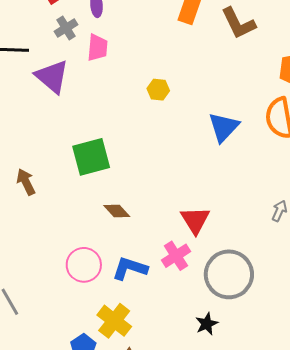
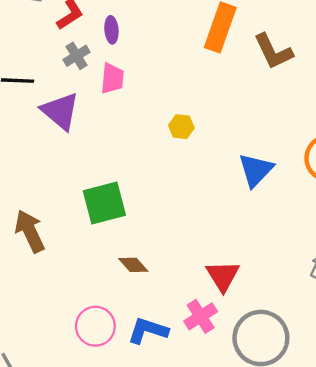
brown arrow: (26, 182) -> (30, 231), size x1.4

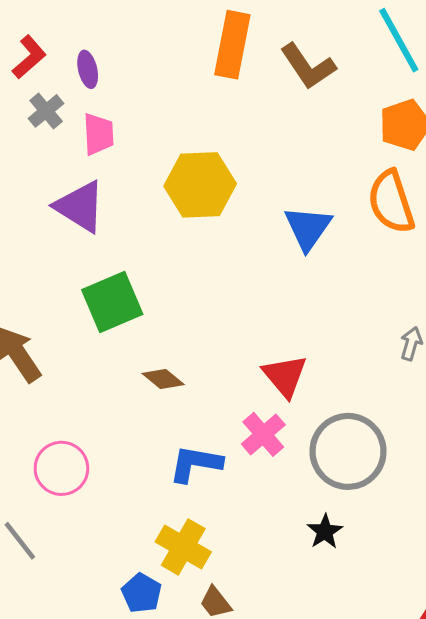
purple triangle: (60, 111) -> (80, 206), moved
yellow hexagon: (181, 127) -> (200, 185), size x2.0
pink circle: (95, 326) -> (61, 468), moved

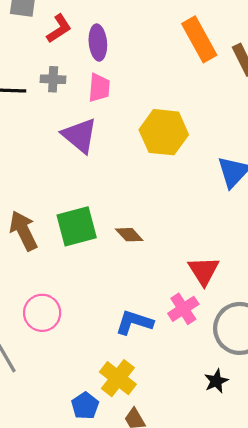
orange rectangle: (232, 45) -> (199, 39), turned -48
purple ellipse: (88, 69) -> (98, 43), size x1.4
gray cross: (46, 111) -> (53, 79), moved, turned 35
green square: (112, 302) -> (77, 226), moved
brown diamond: (163, 379) -> (129, 235), moved

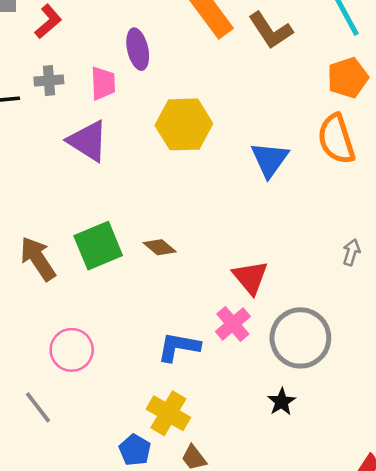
purple ellipse: (98, 43) -> (138, 49), moved

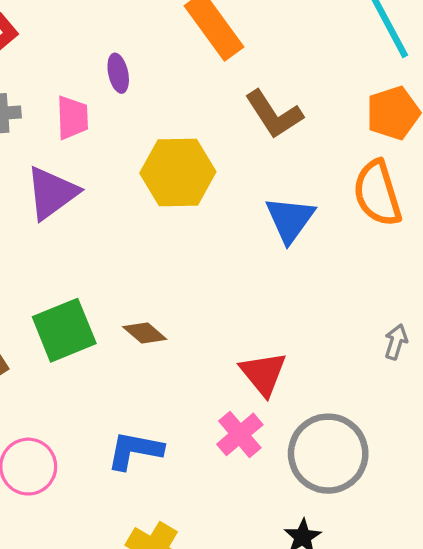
brown L-shape: (271, 30) -> (274, 114), moved
purple ellipse: (138, 49) -> (118, 73), size x0.7
purple triangle: (88, 141) -> (52, 193), turned 51
blue L-shape: (179, 347) -> (135, 451), moved

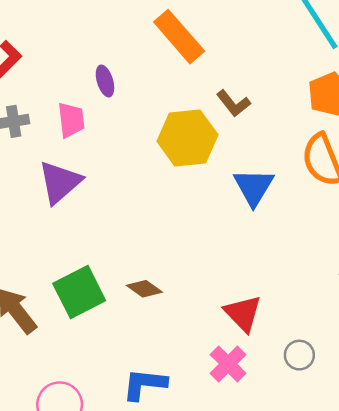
brown L-shape: (274, 114) -> (233, 103), size x0.7
yellow hexagon: (178, 172) -> (187, 138), moved
gray circle: (328, 454) -> (299, 355), moved, size x0.5

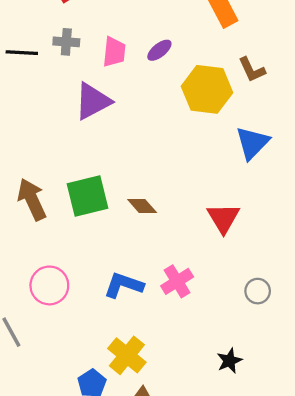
purple ellipse: (105, 81) -> (159, 50), moved, turned 55
red triangle: (243, 313) -> (223, 218), moved
pink cross: (228, 364) -> (177, 281), moved

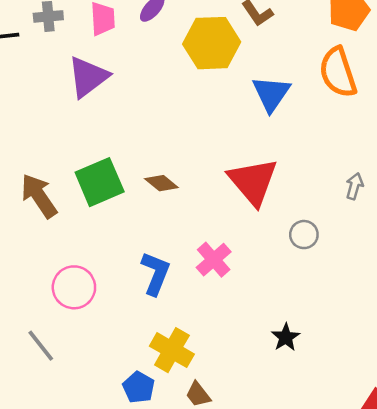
red triangle: (223, 218) -> (253, 182), size x1.4
blue L-shape: (124, 285) -> (156, 273), turned 102
gray circle: (258, 291) -> (304, 235), moved

